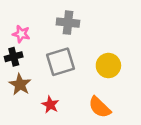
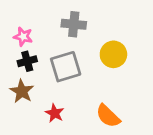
black cross: (14, 57) -> (27, 61), moved
yellow circle: (108, 66) -> (113, 54), moved

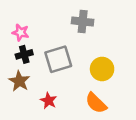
gray cross: (74, 24) -> (83, 22), moved
yellow circle: (113, 54) -> (102, 69), moved

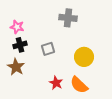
gray square: (58, 59) -> (48, 49), size x0.6
red star: (49, 101) -> (56, 83), moved

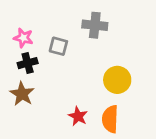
gray square: (48, 49) -> (58, 46), moved, turned 32
orange semicircle: (79, 85) -> (110, 119), turned 48

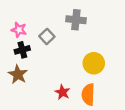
gray square: (58, 46) -> (47, 36), turned 32

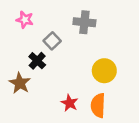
pink star: (19, 30) -> (25, 20), moved
black cross: (22, 50) -> (37, 61), moved, turned -32

